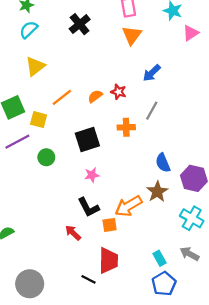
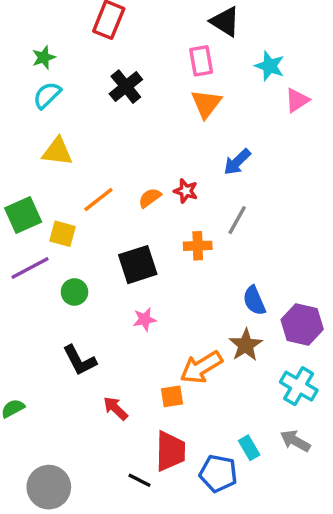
yellow triangle: (35, 66) -> (57, 152), turned 45
black L-shape: (88, 207) -> (80, 360), moved
blue pentagon: (164, 284) -> (218, 473), moved, turned -30

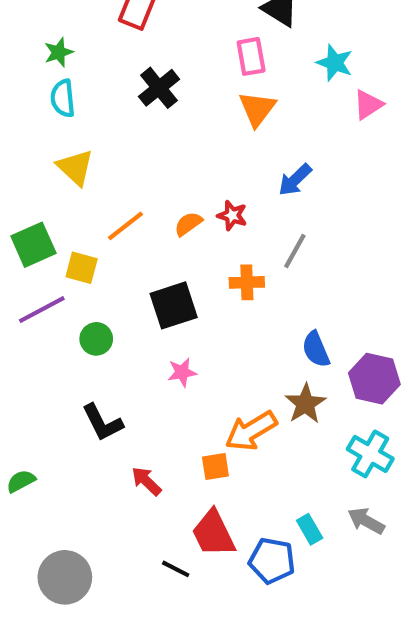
cyan semicircle: (47, 95) -> (63, 98), turned -52
yellow triangle: (57, 152) -> (75, 167), turned 36
red trapezoid: (170, 451) -> (213, 533), turned 153

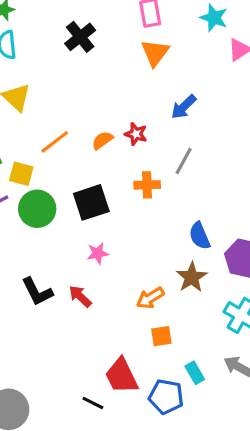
green circle: (96, 339) -> (37, 209), moved, size x1.5
orange arrow: (251, 431) -> (150, 298), size x0.7
orange square: (215, 466) -> (161, 336), moved
red arrow: (146, 481) -> (80, 296), moved

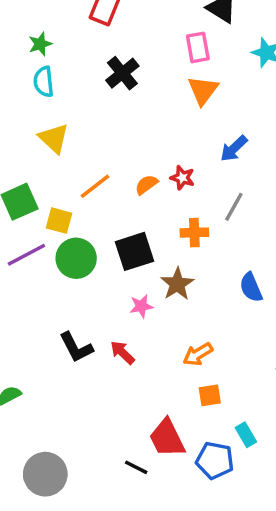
brown star: (192, 277) -> (177, 284), moved

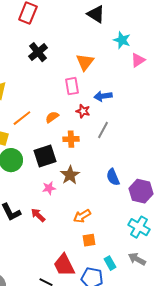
pink rectangle: (198, 47) -> (72, 86), moved
blue arrow: (234, 149) -> (103, 96), turned 36
red star: (182, 178) -> (83, 111), moved
orange cross: (194, 233) -> (71, 139), moved

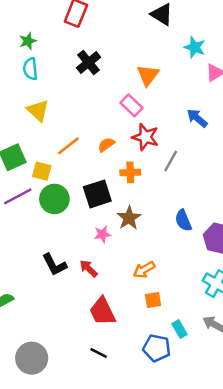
pink rectangle: (72, 86) -> (131, 105), turned -36
blue arrow: (103, 96) -> (197, 118), moved, turned 48
red star: (83, 111) -> (145, 137), size x1.5
red trapezoid: (64, 265) -> (102, 311), moved

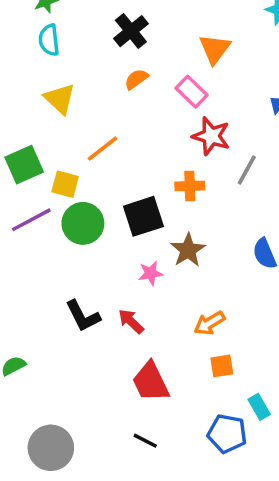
orange semicircle: (106, 145) -> (136, 79), moved

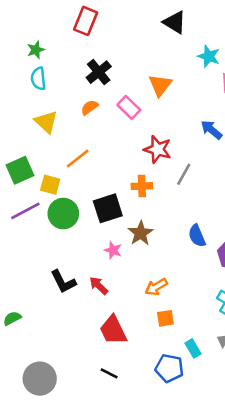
orange semicircle: (136, 79) -> (89, 107), moved
pink rectangle: (192, 92) -> (129, 107), moved
pink star: (151, 273) -> (113, 250), turned 30

